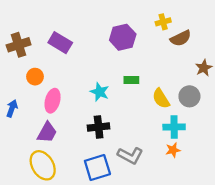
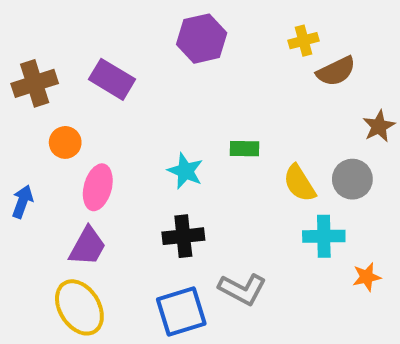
purple hexagon: (123, 37) -> (202, 39), moved
orange star: (173, 150) -> (367, 277), moved

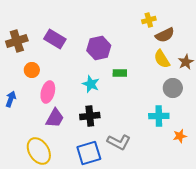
purple hexagon: (202, 39) -> (99, 48), moved
yellow semicircle: (299, 183) -> (162, 59), moved
purple trapezoid: (88, 246) -> (55, 118), moved

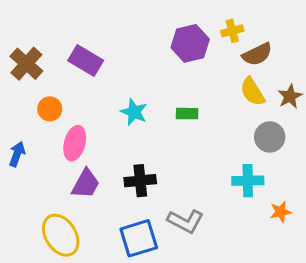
brown cross: (17, 41) -> (26, 64), turned -30
purple hexagon: (99, 48) -> (190, 43), moved
cyan star: (91, 84) -> (134, 112), moved

